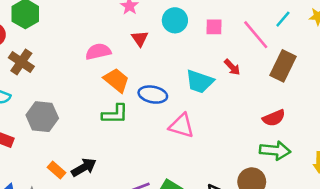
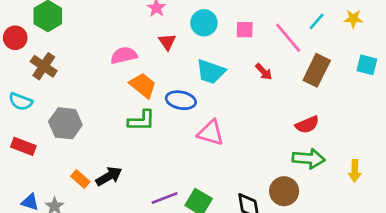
cyan trapezoid: (200, 81) -> (211, 72), moved

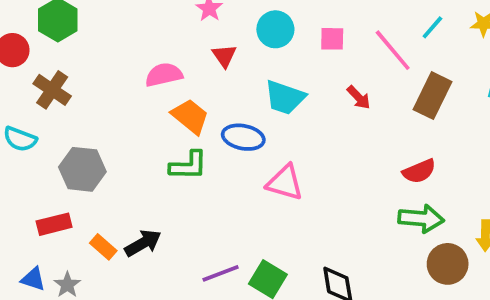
red rectangle: (23, 146) -> (54, 224), moved, turned -35
brown circle: (284, 191) -> (448, 264), moved

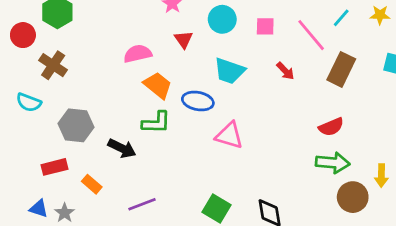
black arrow: (143, 243) -> (122, 148), moved, turned 56
purple line: (221, 273) -> (142, 204), moved

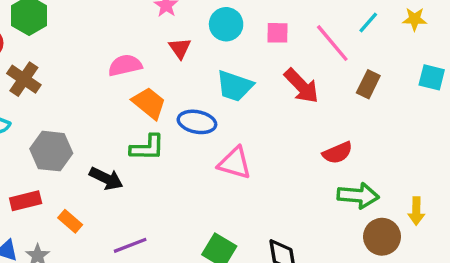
brown rectangle: (341, 69) -> (368, 84), size x0.7
red arrow: (285, 71) -> (301, 86), size x1.6
red semicircle: (331, 127) -> (337, 153), moved

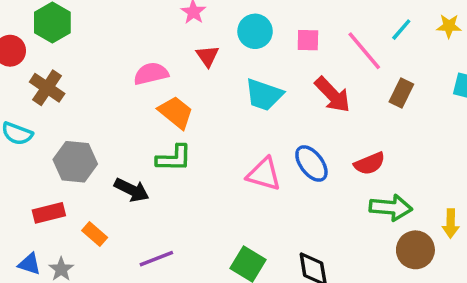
blue ellipse: (197, 122) -> (311, 163), moved, turned 42

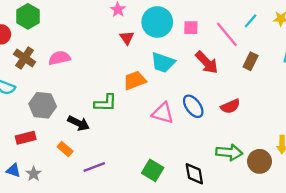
cyan circle: (255, 31) -> (157, 22), size x1.4
pink semicircle: (151, 74) -> (59, 58), moved
orange trapezoid: (176, 112) -> (135, 80), moved, turned -60
green arrow: (391, 208) -> (229, 152), moved
orange rectangle: (95, 234) -> (65, 149), moved

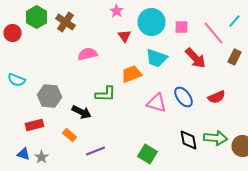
brown cross: (25, 58) -> (66, 22), moved
pink semicircle: (59, 58) -> (88, 54), moved
black diamond: (194, 174) -> (188, 140), moved

